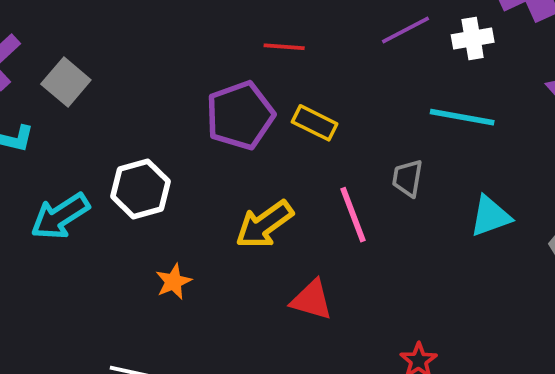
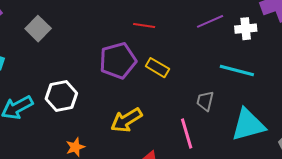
gray square: (66, 82) -> (38, 29), moved
pink line: (353, 215) -> (187, 134), moved
cyan triangle: (490, 216) -> (248, 125), size x1.5

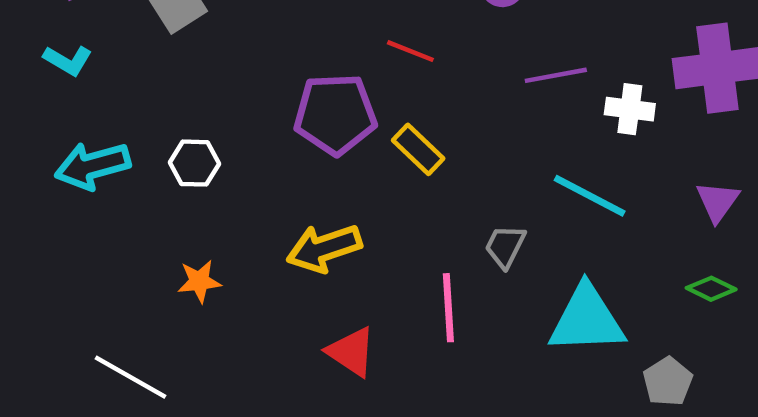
white hexagon: (61, 96) -> (195, 163), size x0.7

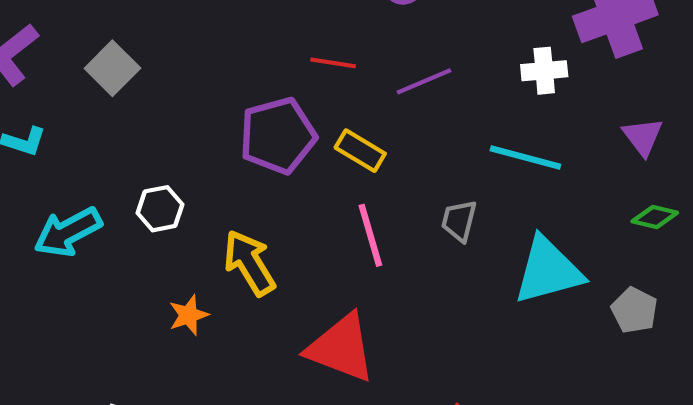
purple line: (556, 75) -> (424, 81), moved
yellow arrow: (324, 248) -> (249, 263), moved, turned 90
pink line: (448, 308) -> (370, 235), moved
red triangle: (351, 352) -> (341, 348), size x1.5

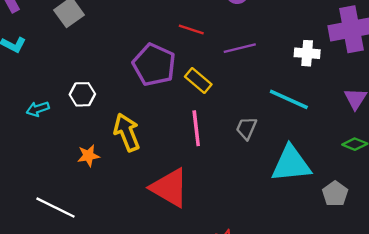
purple pentagon: (278, 136) -> (154, 65), turned 30
cyan arrow: (68, 232) -> (38, 109), moved, size x0.6

